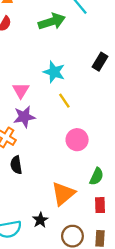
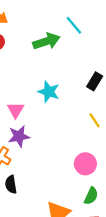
yellow line: (64, 101) -> (95, 120), moved
pink circle: (77, 140) -> (85, 164), moved

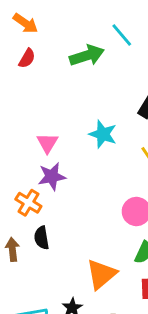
cyan star: (49, 92) -> (103, 134), moved

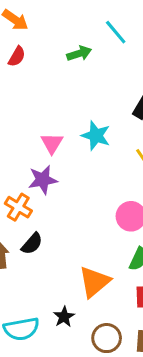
green arrow: (87, 55) -> (79, 53), size x0.7
pink triangle: (47, 143) -> (52, 143), moved
black semicircle: (42, 238) -> (32, 244), turned -130

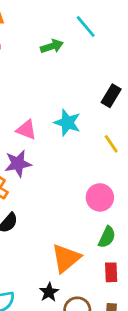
pink triangle: (52, 143) -> (26, 130), turned -40
black star: (64, 317) -> (49, 292), moved

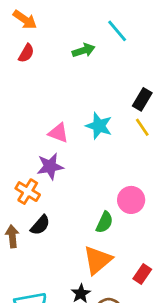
yellow line: (111, 144) -> (142, 127), moved
green semicircle: (107, 237) -> (105, 222), moved
red rectangle: (111, 272) -> (142, 274), turned 36

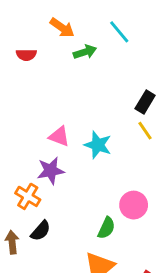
orange arrow: (25, 20) -> (62, 28), moved
red semicircle: (26, 53) -> (26, 55), turned 60
cyan star: (99, 126) -> (98, 145), moved

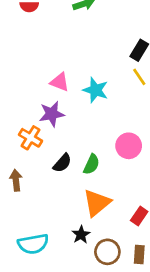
green semicircle: (106, 228) -> (91, 164), moved
black semicircle: (41, 231) -> (62, 163), moved

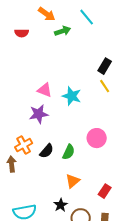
orange cross: (30, 138) -> (24, 145), moved, turned 30
orange triangle: (97, 203) -> (73, 181), size x0.7

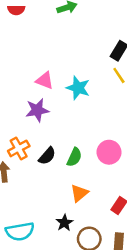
pink circle: (97, 138) -> (109, 152), moved

